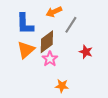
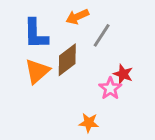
pink star: (50, 59) -> (110, 88), moved

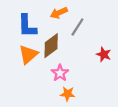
red star: (123, 74) -> (104, 54), moved
pink star: (110, 88) -> (60, 73), moved

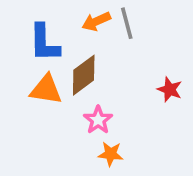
gray line: (77, 27) -> (127, 23), moved, turned -48
orange triangle: (28, 54) -> (46, 89), turned 50

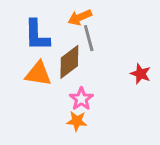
gray line: (127, 23) -> (89, 38), moved
orange star: (111, 154) -> (77, 121), moved

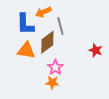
orange arrow: (80, 17) -> (43, 12), moved

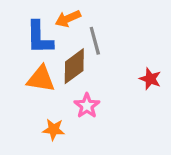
orange star: (52, 83) -> (54, 129), moved

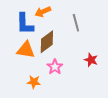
gray line: (95, 41) -> (76, 23), moved
red star: (150, 79) -> (91, 60), moved

